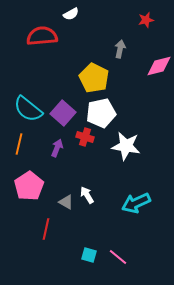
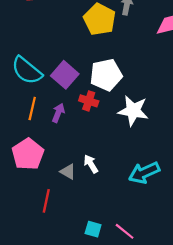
yellow pentagon: (94, 78) -> (100, 19), moved
orange line: (19, 144) -> (32, 109), moved

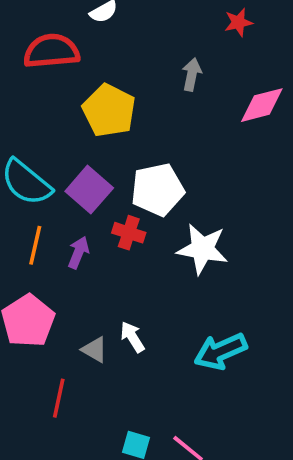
yellow pentagon: (100, 19) -> (109, 110), moved

